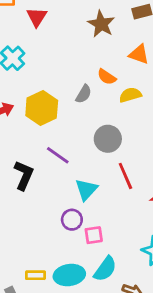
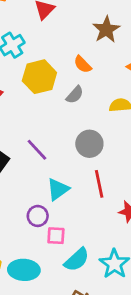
orange semicircle: (107, 77) -> (83, 64), moved
yellow hexagon: (42, 108) -> (39, 77), moved
cyan semicircle: (105, 269) -> (77, 260), moved

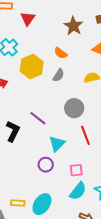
pink square: (56, 236) -> (76, 170), moved
cyan ellipse: (24, 270) -> (42, 204), turned -50

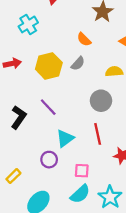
yellow hexagon: (32, 66) -> (49, 66), moved
gray circle: (74, 108) -> (101, 101), moved
yellow rectangle: (18, 203) -> (13, 176), moved, turned -56

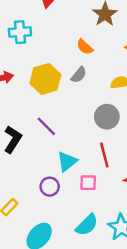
cyan cross: (28, 24) -> (20, 32), turned 30
pink square: (82, 171) -> (88, 183), moved

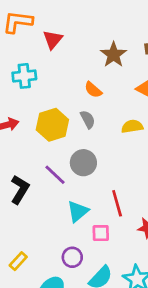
gray semicircle: (79, 75) -> (88, 119), turned -66
gray circle: (107, 117) -> (83, 163), moved
purple circle: (50, 187) -> (72, 257), moved

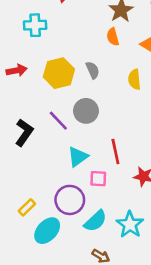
orange semicircle: (93, 90) -> (113, 37), moved, turned 30
yellow semicircle: (132, 126) -> (134, 79), turned -90
purple circle: (72, 257) -> (70, 200), size x1.5
yellow rectangle: (18, 261) -> (27, 207), moved

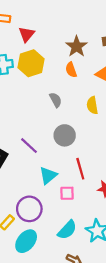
yellow hexagon: (59, 73) -> (31, 63), moved
gray circle: (86, 111) -> (65, 135), moved
purple circle: (70, 200) -> (29, 209), moved

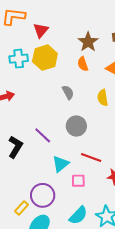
red line: (80, 169) -> (91, 158), turned -54

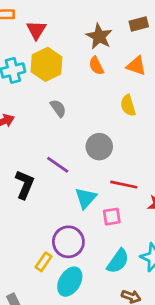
gray semicircle: (68, 92) -> (58, 108), moved

